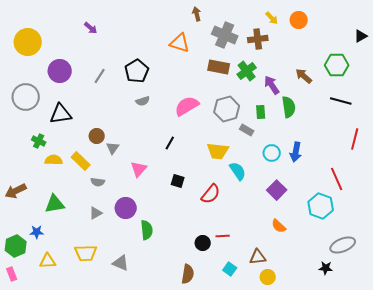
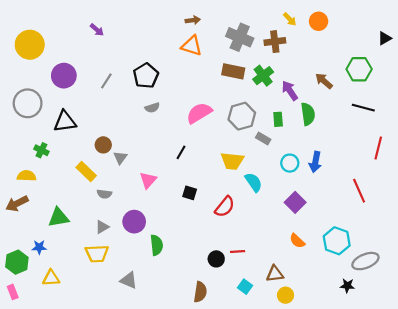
brown arrow: (197, 14) -> (193, 20), moved, turned 96
yellow semicircle: (54, 160) -> (27, 176), moved
cyan hexagon: (321, 206) -> (337, 241), moved
yellow trapezoid: (86, 253) -> (97, 254), moved

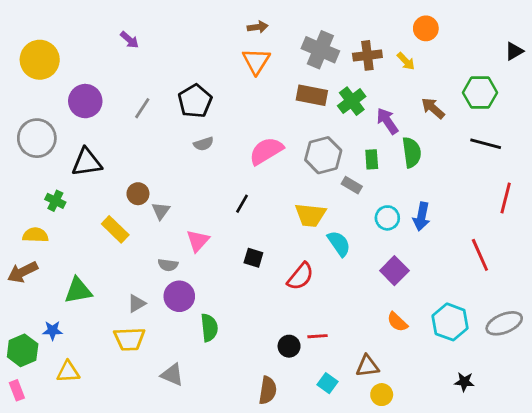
yellow arrow: (290, 19) -> (406, 61), moved
orange triangle: (192, 46) -> (256, 61), turned 45
gray semicircle: (104, 194) -> (168, 265), moved
gray ellipse: (365, 261) -> (504, 323), moved

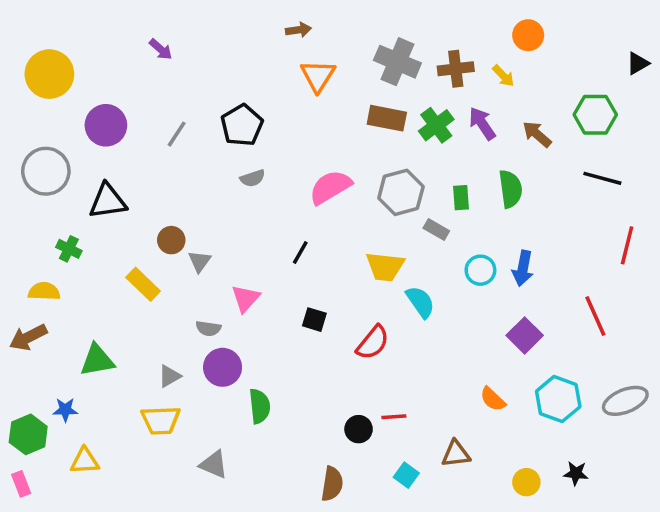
brown arrow: (258, 27) -> (298, 30), moved
purple arrow: (387, 121) -> (482, 124), moved
purple square: (394, 271) -> (525, 335), moved
yellow circle: (382, 395) -> (526, 482), moved

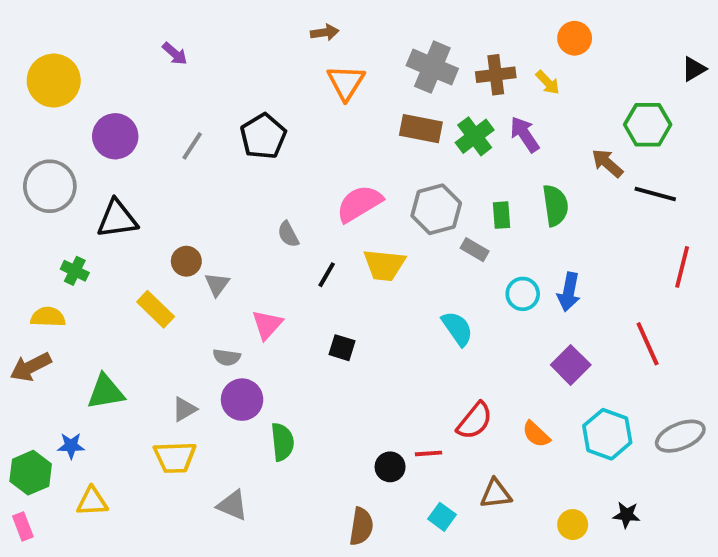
brown arrow: (537, 134) -> (607, 163), moved
gray semicircle: (253, 178) -> (288, 234), moved, turned 80
yellow trapezoid: (385, 267) -> (384, 265), moved
red semicircle: (373, 343) -> (475, 421), moved

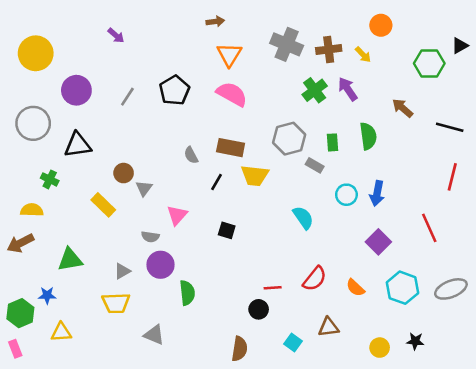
green hexagon: (648, 125) -> (429, 63), moved
brown rectangle: (421, 129) -> (231, 148), moved
black line: (655, 194) -> (450, 127), moved
pink semicircle: (359, 204) -> (232, 94), moved, turned 60
red line: (429, 453) -> (273, 288), moved

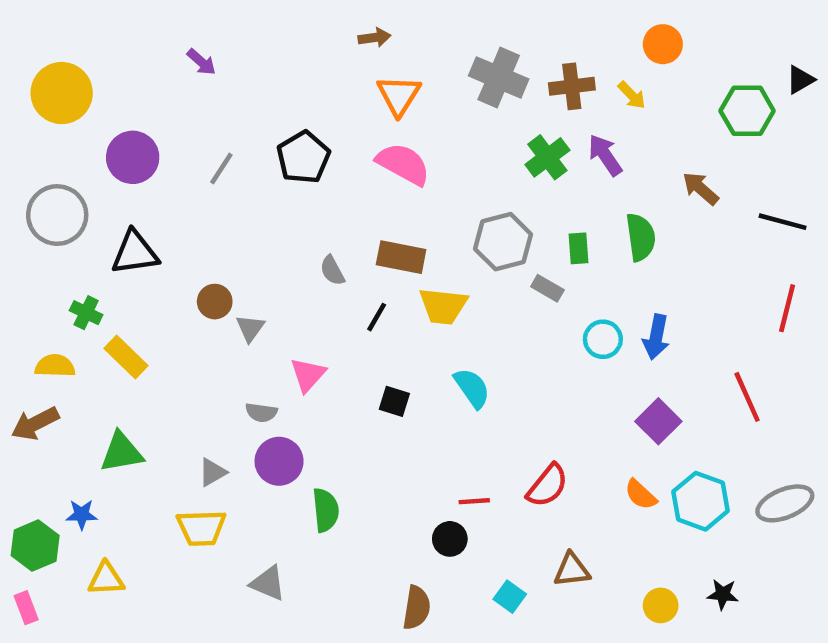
yellow rectangle: (103, 205) -> (126, 357), moved
cyan semicircle: (303, 218) -> (472, 388), moved
orange semicircle: (355, 288) -> (641, 495), moved

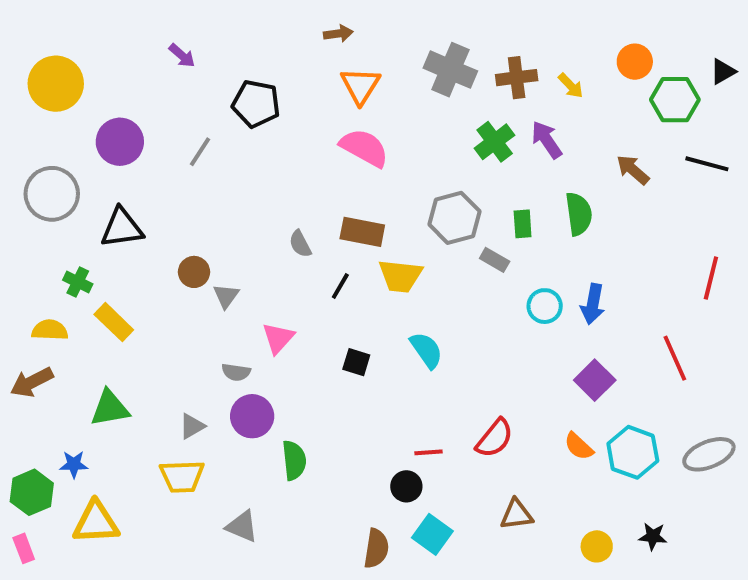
orange circle: (663, 44) -> (635, 62), moved
black pentagon: (303, 157) -> (256, 104), moved, turned -30
black line: (783, 222) -> (707, 164), moved
yellow triangle: (106, 579) -> (96, 522), size x1.4
cyan square: (510, 597) -> (432, 534), moved, size x1.4

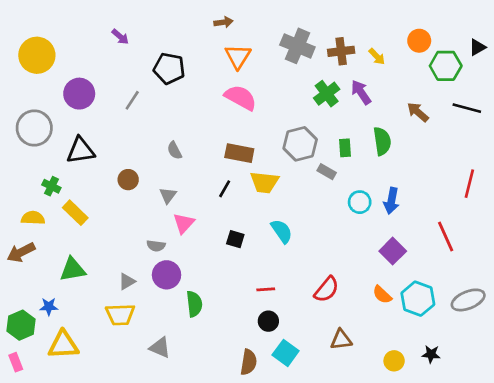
gray semicircle: (300, 244) -> (174, 150), moved
gray triangle: (226, 296) -> (168, 195), moved
red line: (428, 452) -> (266, 289), moved

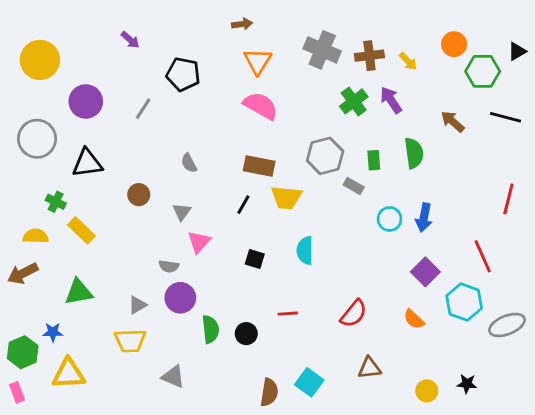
cyan semicircle: (282, 231) -> (305, 250), turned -145
cyan hexagon: (418, 299) -> (464, 302), moved
black circle: (268, 321) -> (246, 334), moved

